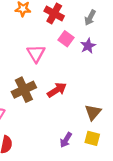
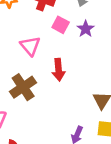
red arrow: (57, 90) -> (58, 70), moved, turned 126

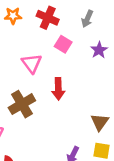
purple star: (86, 29) -> (99, 50), moved

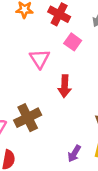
brown cross: (22, 104) -> (28, 118), moved

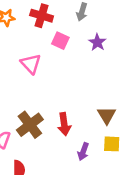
red arrow: (65, 86) -> (64, 124), moved

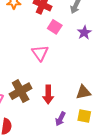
pink triangle: (31, 64) -> (40, 53), moved
brown triangle: (107, 115) -> (83, 92), turned 42

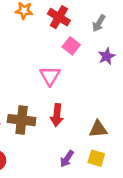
brown cross: (21, 91) -> (22, 120), turned 30
red arrow: (48, 95) -> (57, 115), moved

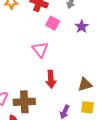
brown cross: (22, 120) -> (24, 102), moved

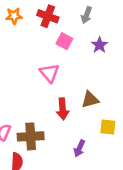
brown triangle: (85, 84) -> (90, 100), moved
yellow square: (88, 107) -> (108, 127), moved

